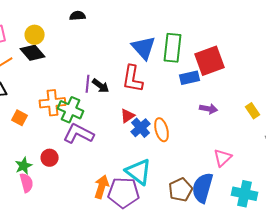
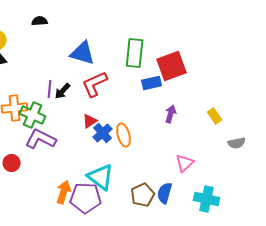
blue triangle: (144, 48) -> (83, 53), moved, turned -32
red L-shape: (133, 79) -> (95, 84), turned 56
black arrow: (101, 86) -> (63, 91), turned 96
purple arrow: (209, 109) -> (171, 114), turned -84
blue semicircle: (203, 188) -> (165, 193), size x0.7

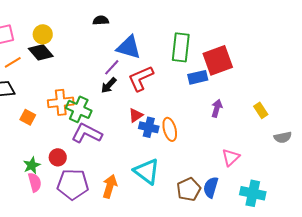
black semicircle: (40, 21) -> (101, 20), moved
purple line: (50, 89) -> (112, 67), moved, turned 36
blue cross: (103, 133) -> (149, 127), turned -36
purple pentagon: (86, 198) -> (73, 184), moved

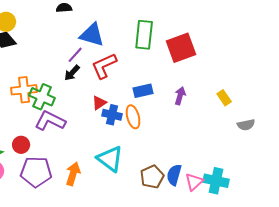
blue rectangle: (198, 77) -> (143, 91), moved
pink triangle: (231, 157) -> (194, 182), moved

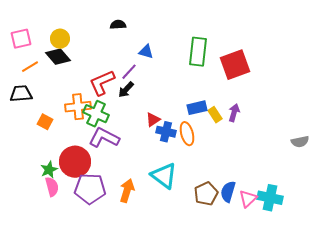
blue triangle: (92, 35) -> (146, 52), size x0.6
red L-shape: (104, 66) -> (102, 83), moved
yellow rectangle: (224, 98) -> (215, 115), moved
red circle: (21, 145) -> (75, 162), size x1.8

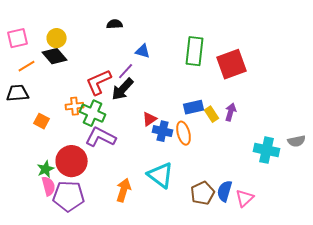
black arrow: (126, 90) -> (123, 89), size x1.4
orange cross: (78, 107) -> (75, 106), size x0.7
purple pentagon: (90, 189) -> (69, 196), moved
cyan cross: (270, 198) -> (267, 150), moved

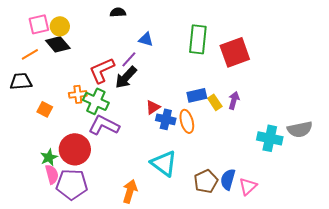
pink square: (18, 38) -> (39, 24), moved
gray semicircle: (297, 141) -> (300, 129), size x1.4
orange arrow: (124, 190) -> (130, 191), moved

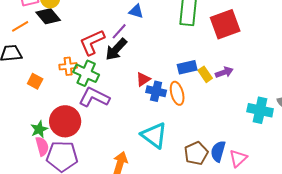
purple arrow: (234, 100) -> (224, 72), turned 54

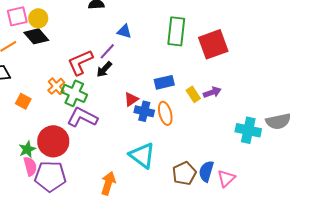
black arrow: (116, 49) -> (104, 69), size x0.7
orange cross: (68, 66) -> (56, 86), turned -36
blue rectangle: (187, 67) -> (164, 82), moved

